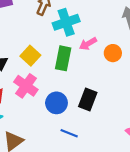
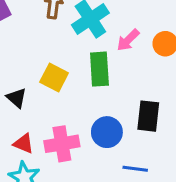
pink cross: (26, 86) -> (62, 144), moved, turned -30

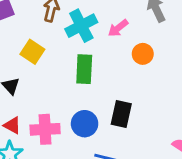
pink arrow: (128, 40) -> (118, 28), moved
yellow square: (54, 78) -> (32, 52), moved

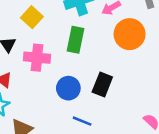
orange circle: (143, 54) -> (130, 34), size x1.6
pink cross: (45, 129) -> (37, 58), moved

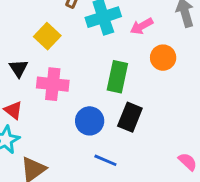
orange circle: (130, 34) -> (163, 58), size x0.7
green rectangle: (76, 40) -> (117, 77), moved

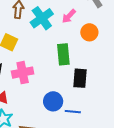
blue circle: (90, 121) -> (53, 101), moved

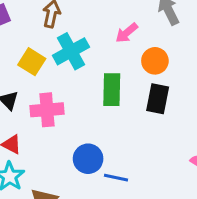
cyan cross: (42, 18) -> (71, 51), moved
black rectangle: (80, 78) -> (158, 99), moved

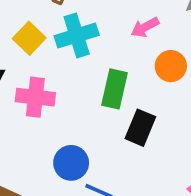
black rectangle: (158, 99) -> (140, 128), moved

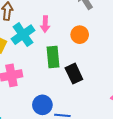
pink arrow: (145, 27) -> (45, 24), moved, turned -42
black rectangle: (140, 128) -> (74, 74), turned -30

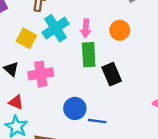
pink arrow: (45, 24) -> (86, 28), moved

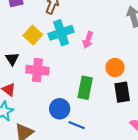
orange circle: (120, 30) -> (115, 67), moved
green rectangle: (89, 55) -> (85, 88), moved
black rectangle: (112, 74) -> (122, 92), moved

